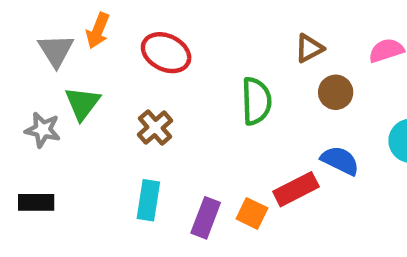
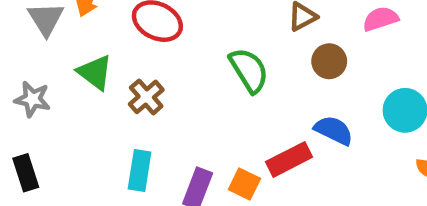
green semicircle: (256, 101) -> (249, 70), turned -30
green triangle: (82, 103) -> (95, 72), moved, turned -30
black rectangle: (36, 202) -> (26, 173), turned 72

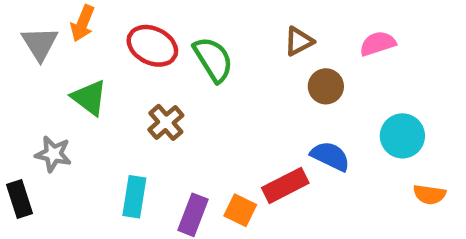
green semicircle: (249, 70) -> (213, 59), moved
brown cross: (146, 97) -> (166, 122), moved
gray star: (32, 99) -> (53, 154), moved

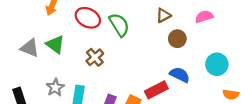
gray triangle: (40, 44) -> (30, 48), moved, turned -36
gray star: (53, 154) -> (55, 88), moved, turned 30

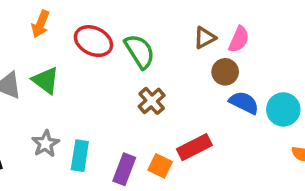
pink semicircle: (204, 17) -> (239, 39), moved, turned 132
brown cross: (95, 57) -> (152, 101), moved
blue semicircle: (180, 75) -> (244, 103), moved

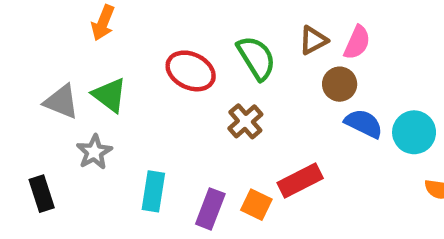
red ellipse: (93, 41) -> (191, 71), moved
green semicircle: (140, 51) -> (256, 58), moved
gray star: (46, 144) -> (94, 152), moved

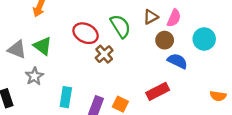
brown cross: (245, 121) -> (104, 54), moved
cyan circle: (414, 132) -> (204, 39), moved
red rectangle: (300, 180) -> (158, 91), moved

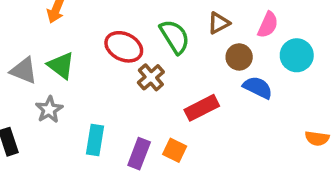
pink semicircle: (174, 18) -> (268, 25), moved
red rectangle: (158, 91) -> (202, 108), moved

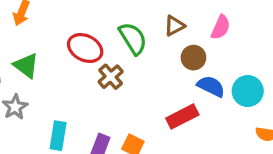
cyan circle: (297, 55) -> (248, 91), moved
red rectangle: (202, 108) -> (182, 117), moved

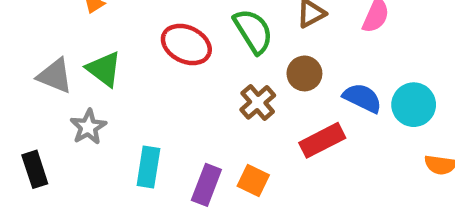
brown circle: (193, 58) -> (304, 73), moved
brown cross: (111, 77) -> (258, 102), moved

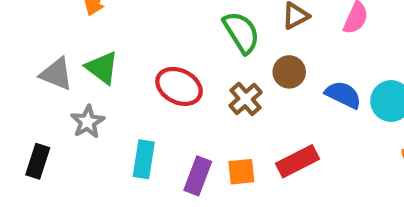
red ellipse: (186, 44) -> (179, 86), moved
red rectangle: (322, 140) -> (298, 161), moved
black rectangle: (35, 169) -> (38, 161), turned 36
orange square: (253, 180) -> (241, 172), turned -32

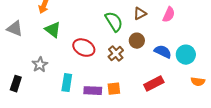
green triangle: (102, 68) -> (53, 30), moved
gray triangle: (56, 74) -> (15, 29), moved
red rectangle: (298, 161) -> (154, 84), moved
purple rectangle: (198, 176) -> (93, 91), turned 72

